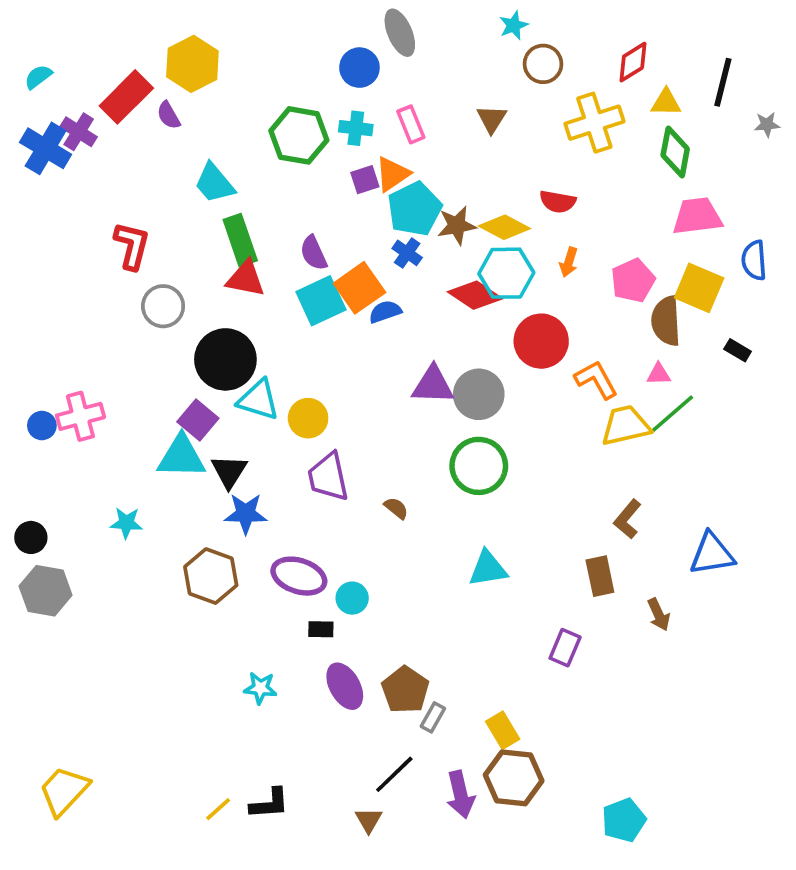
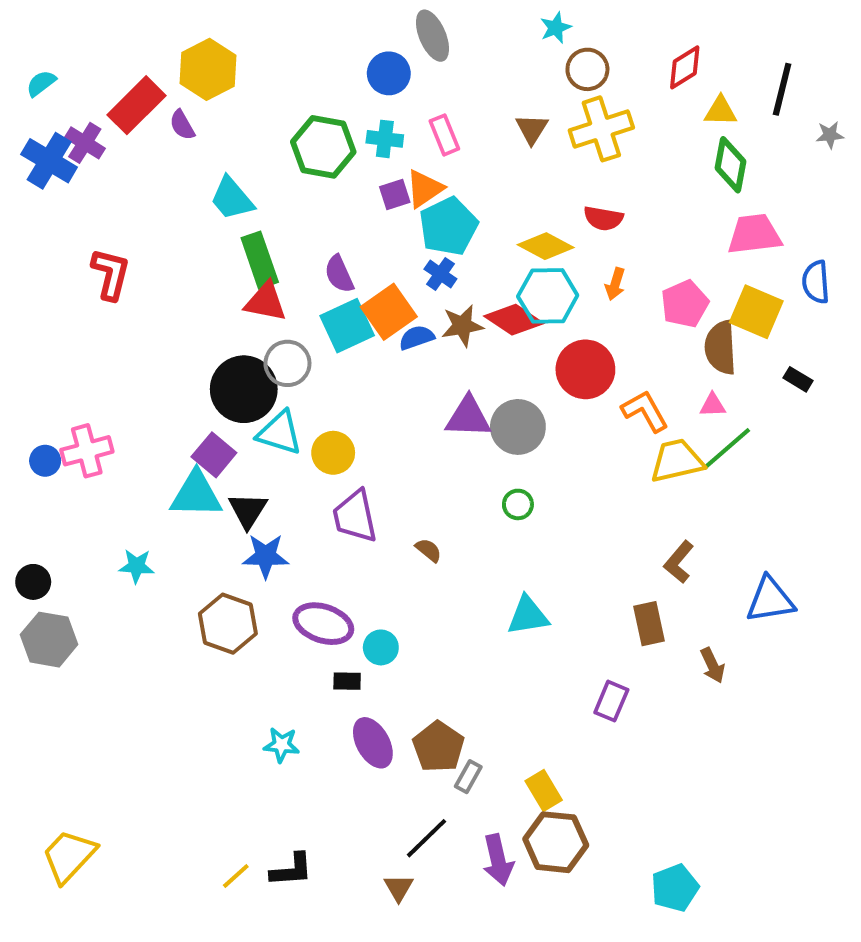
yellow cross: (594, 123) -> (601, 129), moved
brown star: (457, 225) -> (462, 326), moved
red L-shape: (132, 246) -> (111, 274), moved
gray circle: (163, 306) -> (287, 363), moved
green circle: (479, 466) -> (518, 504), size x0.5

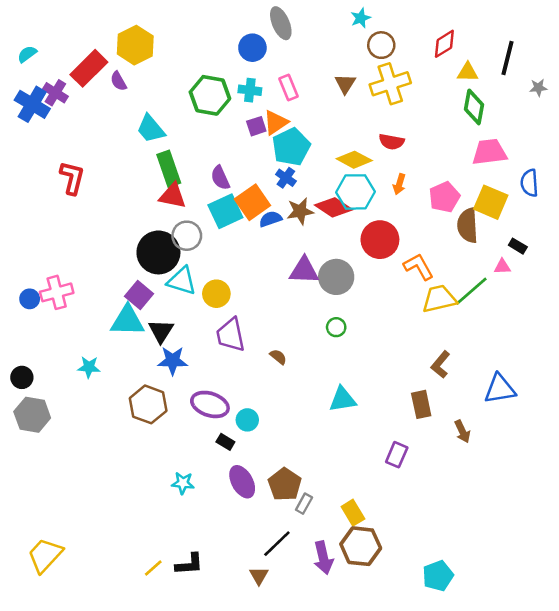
pink triangle: (713, 405) -> (502, 267), moved
black rectangle: (347, 681) -> (225, 442), turned 30

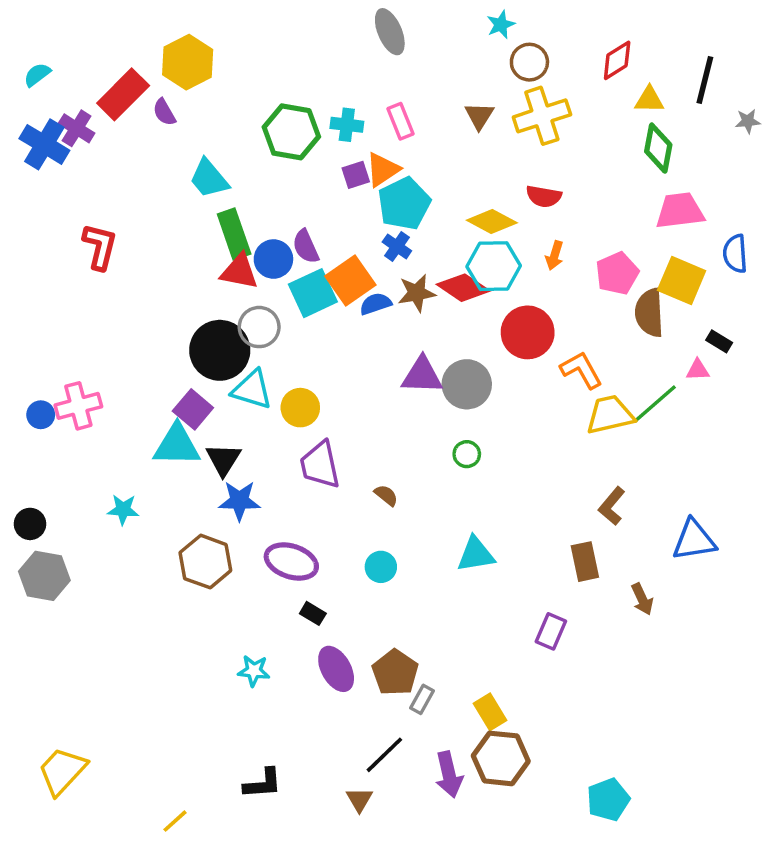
blue circle: (252, 48) -> (273, 259), moved
cyan circle: (247, 420) -> (381, 567), moved
yellow line: (153, 568) -> (175, 821), moved

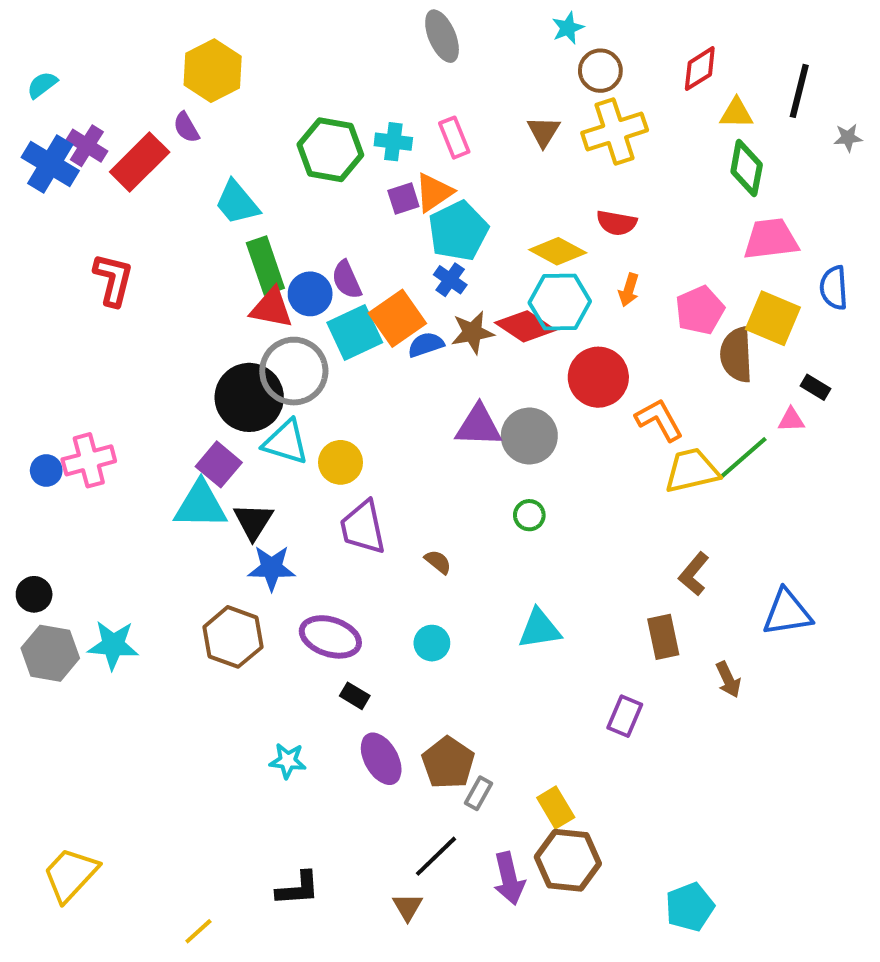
red rectangle: (123, 94) -> (140, 162), moved
gray circle: (259, 327) -> (294, 371), size x1.4
cyan star: (123, 510) -> (113, 645), moved, size x1.4

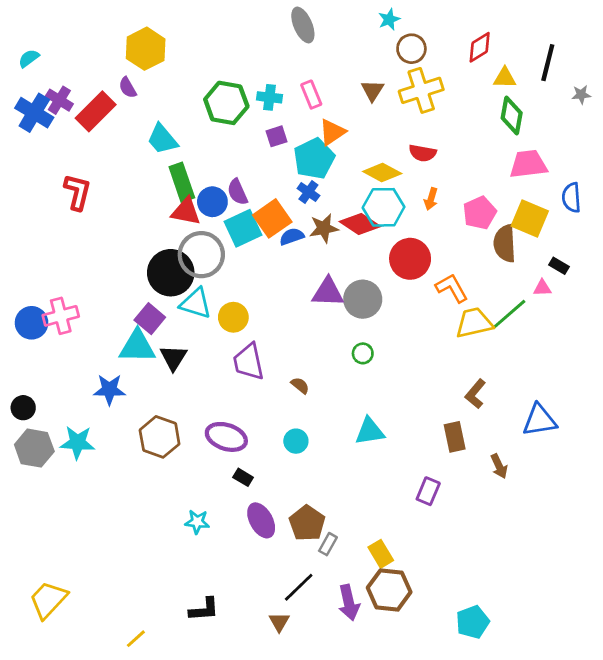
orange triangle: (434, 192) -> (332, 132), moved
blue circle: (46, 471) -> (32, 323), size x1.5
blue star: (272, 568) -> (109, 390), moved

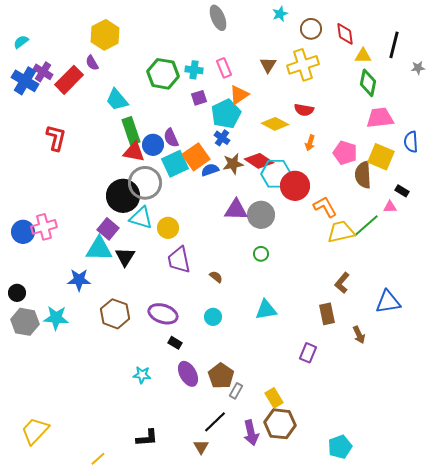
red diamond: (480, 47) -> (345, 34), turned -65
brown circle: (411, 49) -> (311, 29), moved
cyan hexagon: (384, 207) -> (276, 174), moved
pink pentagon: (480, 213) -> (345, 153), turned -30

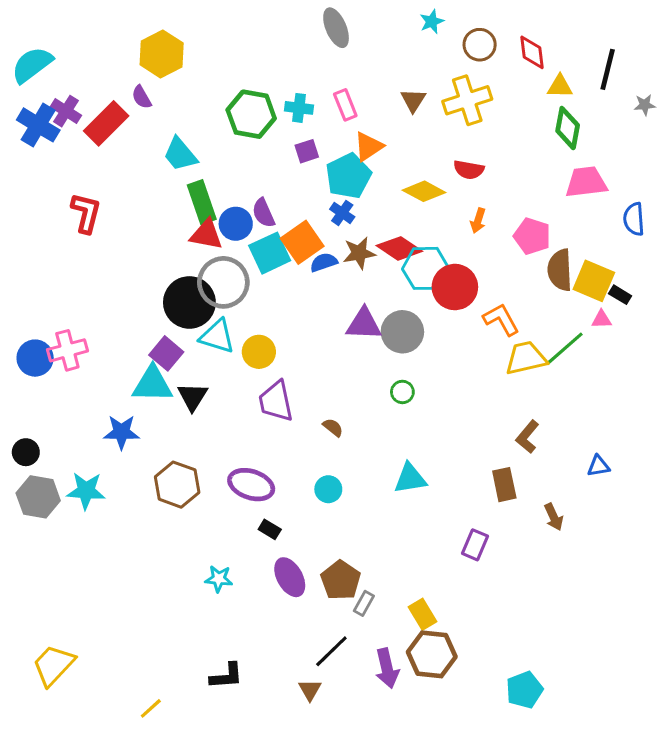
cyan semicircle: (21, 42) -> (32, 65), size x1.8
yellow square: (381, 157) -> (594, 281), moved
blue triangle: (388, 302) -> (598, 466), size x0.6

